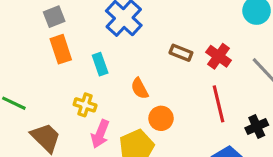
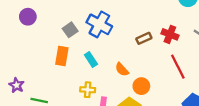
gray square: (54, 17) -> (70, 30), moved
orange rectangle: (61, 49) -> (62, 56), turned 42
brown rectangle: (181, 53) -> (144, 38), turned -32

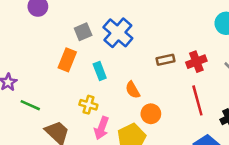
red cross: (170, 34) -> (196, 62), turned 35

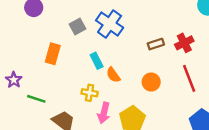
orange rectangle: (67, 60) -> (53, 54), moved
orange semicircle: (133, 90) -> (113, 75), moved
orange circle: (151, 114) -> (151, 82), moved

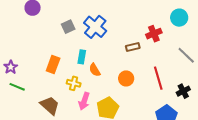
red cross: (184, 43) -> (154, 34), moved
orange rectangle: (53, 54) -> (53, 65), moved
cyan rectangle: (97, 61) -> (82, 57), turned 32
green line: (36, 99) -> (17, 87), moved

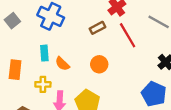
gray square: (68, 27) -> (12, 21), moved
red line: (158, 78) -> (128, 35), moved

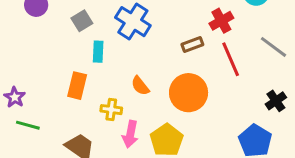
cyan rectangle: (44, 53) -> (98, 52), moved
orange circle: (99, 64) -> (189, 93), size x1.6

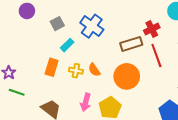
brown rectangle: (192, 44) -> (131, 44), size x1.5
cyan rectangle: (98, 52) -> (67, 45), turned 40
yellow cross: (111, 110) -> (76, 71), moved

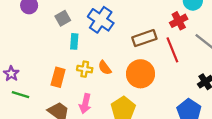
red cross: (152, 29) -> (179, 21), moved
cyan rectangle: (67, 45) -> (74, 41), turned -40
orange rectangle: (52, 67) -> (58, 77), moved
pink arrow: (86, 102) -> (85, 104), moved

